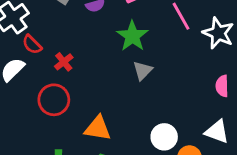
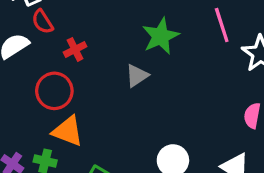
gray triangle: (143, 71) -> (137, 76), moved
orange triangle: (98, 128) -> (68, 131), moved

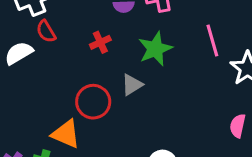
red cross: (75, 49) -> (100, 42), moved
red circle: (54, 91) -> (93, 102), moved

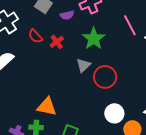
red semicircle: (46, 31) -> (35, 36), moved
red circle: (93, 102) -> (105, 77), moved

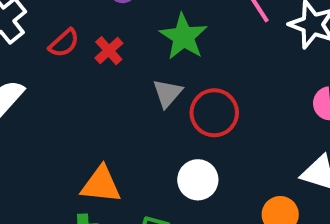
red semicircle: (35, 36) -> (64, 43), turned -84
white circle: (114, 113) -> (198, 180), moved

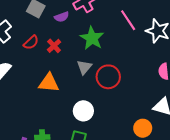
white circle: (198, 180) -> (83, 111), moved
orange triangle: (101, 185) -> (49, 83), moved

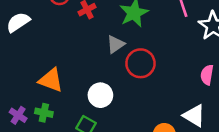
orange triangle: (49, 83) -> (51, 80), moved

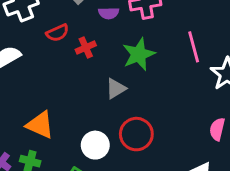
red circle: (140, 63) -> (136, 134), moved

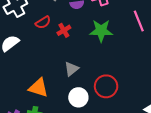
green star: (139, 54) -> (101, 31), turned 30
gray triangle: (116, 89) -> (71, 69), moved

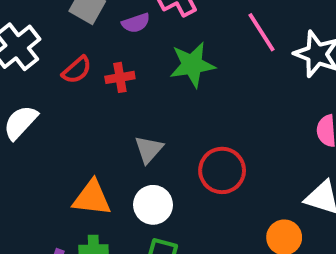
red cross: (64, 30) -> (120, 77), turned 32
white circle: (78, 97) -> (153, 205), moved

